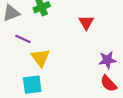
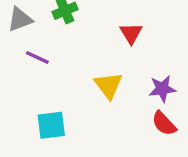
yellow triangle: (40, 58) -> (108, 85), moved

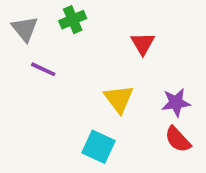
gray triangle: (20, 19) -> (25, 29), turned -48
cyan square: (51, 125) -> (98, 147), moved, turned 32

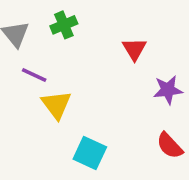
yellow triangle: (119, 99) -> (56, 105), moved
purple star: (176, 103) -> (168, 90), moved

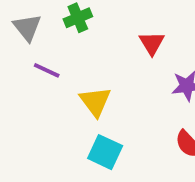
yellow triangle: (56, 105) -> (95, 101), moved

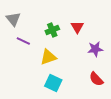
green cross: (78, 18) -> (52, 30), moved
yellow triangle: (95, 101) -> (48, 57), turned 48

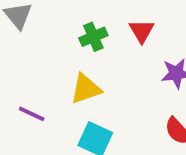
purple line: (23, 41) -> (32, 114), moved

